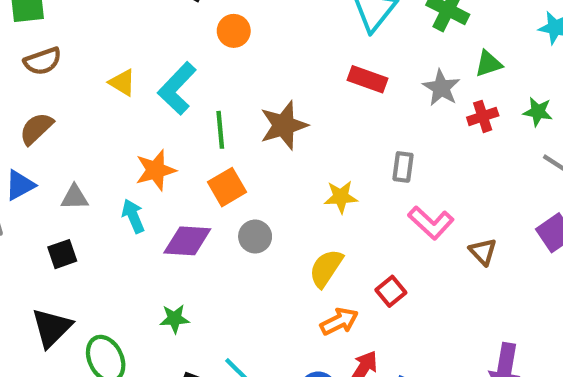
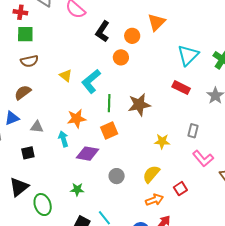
gray circle: (255, 237) -> (117, 176), moved

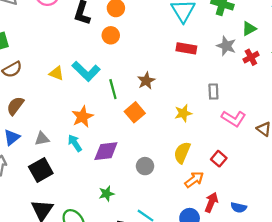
cyan L-shape: (91, 81) -> (86, 71), turned -80
brown star: (139, 105) -> (146, 81), size x0.7
orange square: (109, 130) -> (135, 112), moved
black square: (28, 153) -> (41, 170), size x1.5

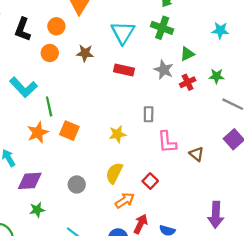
brown star: (146, 81) -> (85, 53), moved, turned 30
orange square: (135, 112) -> (69, 131), turned -30
orange star: (82, 117) -> (38, 132), moved
pink L-shape: (234, 118) -> (167, 142), turned 50
purple diamond: (106, 151) -> (30, 181), moved

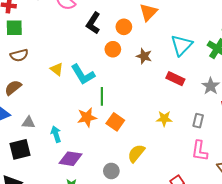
gray rectangle: (149, 114) -> (198, 121), moved
yellow star: (117, 134) -> (164, 119), moved
yellow semicircle: (114, 173) -> (136, 153), moved

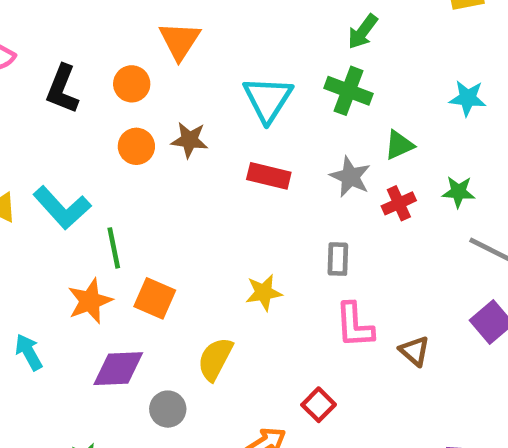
orange circle: (113, 49) -> (136, 146), moved
yellow star: (164, 119) -> (264, 293), moved
purple diamond: (70, 159) -> (118, 369), moved

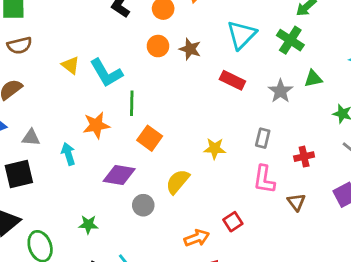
red cross: (399, 203) -> (304, 157), moved
orange star: (90, 301) -> (96, 125), moved

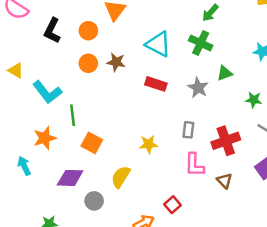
cyan triangle: (242, 35) -> (158, 44), turned -40
yellow triangle: (71, 65) -> (16, 70), moved
red cross: (304, 157) -> (226, 141), size x1.6

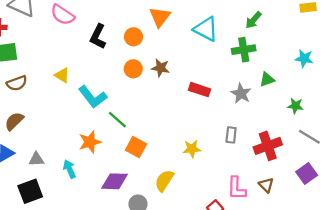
green cross: (201, 43) -> (244, 50), turned -35
cyan triangle: (158, 44) -> (206, 29), moved
green line: (73, 115) -> (117, 120), turned -42
pink L-shape: (194, 165) -> (237, 188), moved

